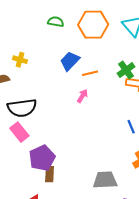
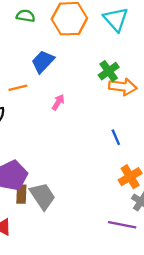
orange line: (90, 73) -> (18, 88), moved
gray trapezoid: (105, 180) -> (43, 196), moved, turned 60

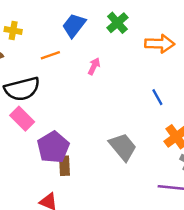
green cross: (109, 71) -> (117, 23), moved
gray trapezoid: (43, 196) -> (123, 147), moved

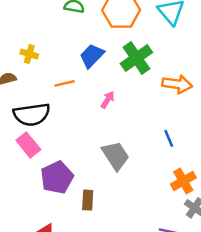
green cross: (117, 23) -> (136, 58), size x1.4
gray trapezoid: (123, 147) -> (116, 156), moved
brown rectangle: (64, 166) -> (88, 200), moved

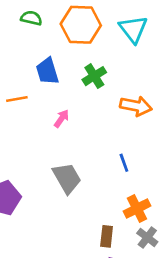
blue trapezoid: (92, 56) -> (47, 71), turned -64
green cross: (136, 58) -> (94, 76), size x0.7
brown rectangle: (88, 200) -> (107, 236), moved

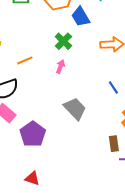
blue trapezoid: (47, 71) -> (81, 17), moved
green cross: (94, 76) -> (63, 41), moved

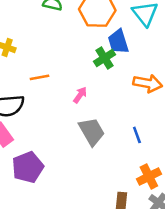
green cross: (63, 41) -> (105, 58), moved
gray trapezoid: (75, 109) -> (92, 131), moved

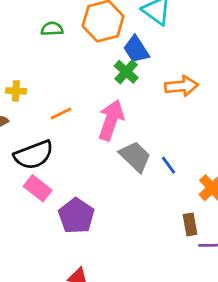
pink arrow: (80, 95) -> (111, 120), size x2.0
blue line: (137, 135) -> (169, 165), moved

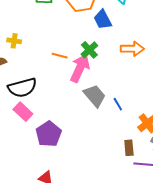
green cross: (126, 72) -> (89, 50), moved
orange line: (61, 114) -> (60, 56), moved, turned 35

